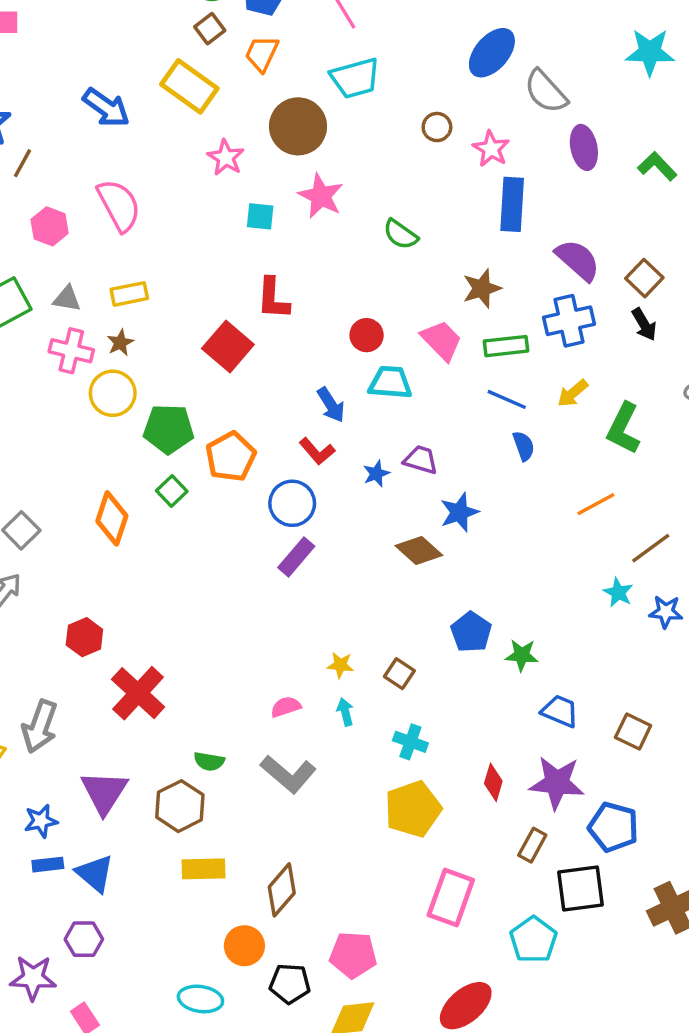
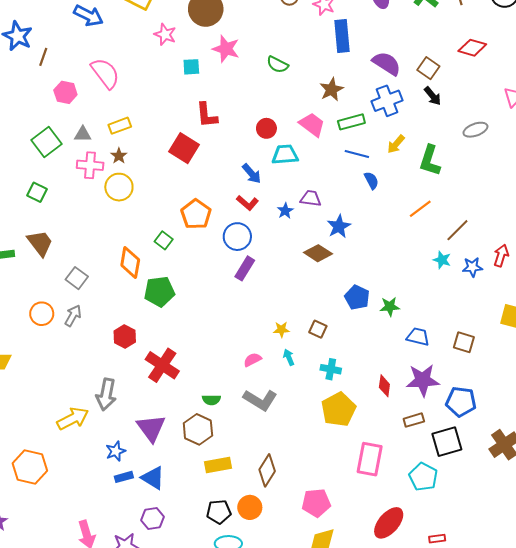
green pentagon: (169, 429) -> (159, 292), moved
brown rectangle: (532, 845) -> (414, 420), turned 54
black pentagon: (290, 984) -> (219, 512), moved

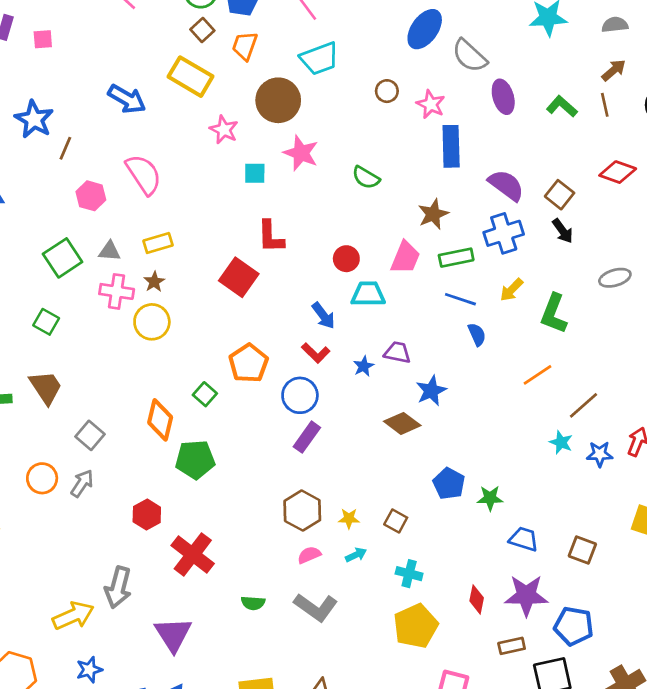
pink trapezoid: (312, 125) -> (405, 258), turned 72
cyan arrow: (289, 357) -> (356, 555), turned 84
brown hexagon: (198, 429) -> (302, 511), moved
blue star: (116, 451) -> (89, 670), moved

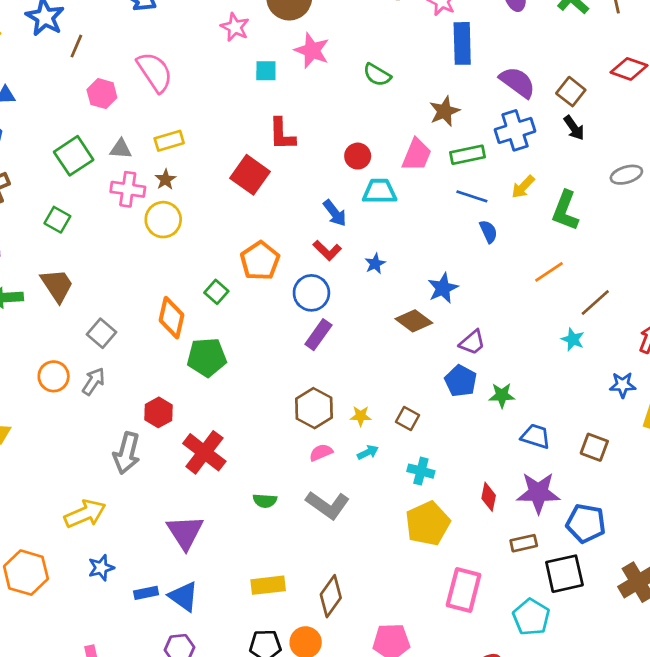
purple trapezoid: (397, 352) -> (472, 342), moved, turned 128
blue star: (600, 454) -> (623, 385), moved
gray arrow: (118, 587) -> (127, 453), moved

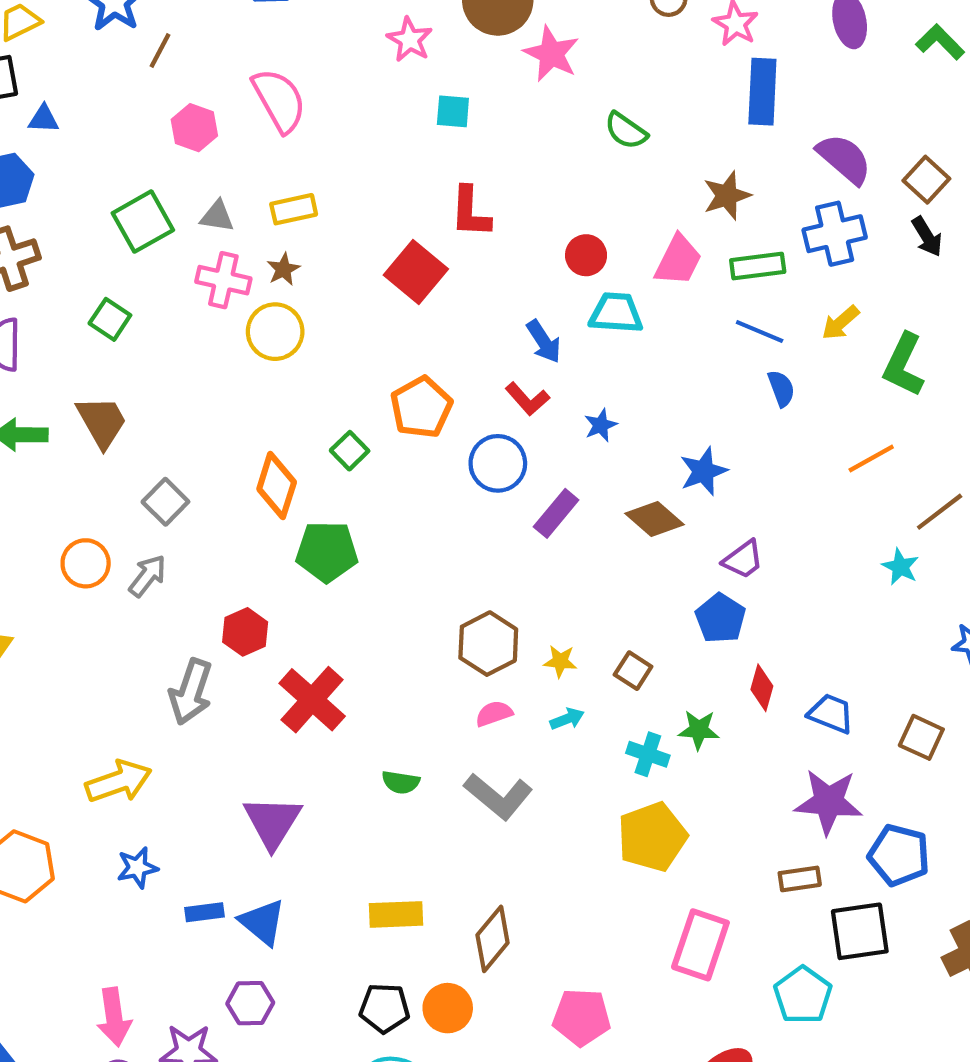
pink star: (312, 50) -> (551, 54), moved
purple rectangle: (318, 335) -> (556, 513), moved
green star: (502, 395) -> (699, 730), moved
red diamond: (489, 497) -> (762, 688), moved

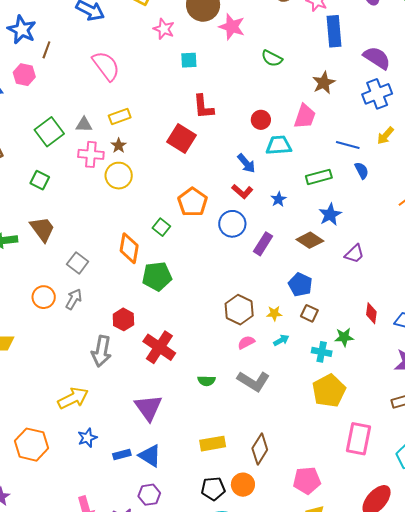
pink hexagon: (194, 128) -> (24, 75), moved
green rectangle: (758, 266) -> (319, 177), moved
blue pentagon: (720, 618) -> (300, 285), moved

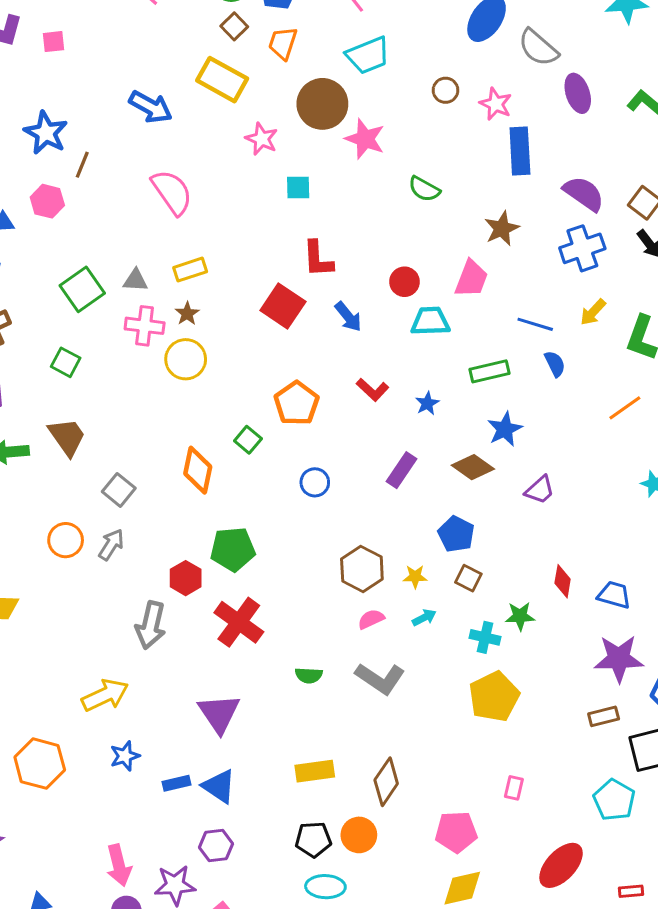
blue arrow: (246, 163) -> (348, 317), moved
blue circle: (232, 224) -> (315, 482), moved, size x0.7
green pentagon: (157, 276) -> (233, 549), moved
pink rectangle: (359, 439) -> (514, 788), moved, size x0.5

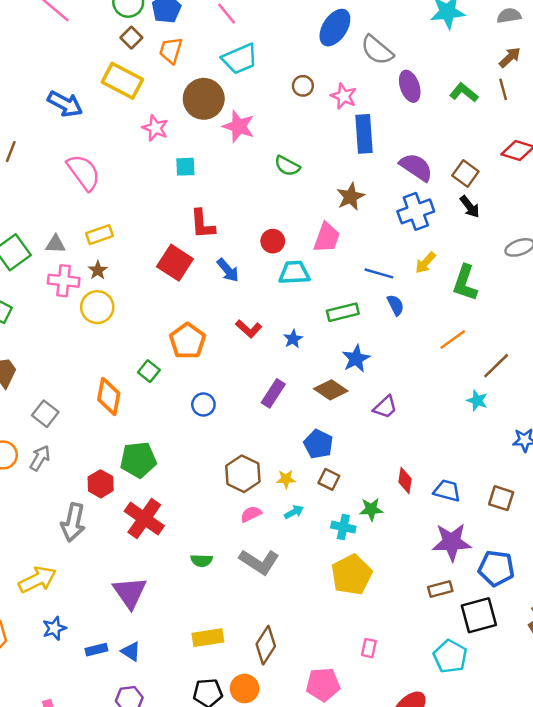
blue triangle: (219, 786) -> (131, 651), size x0.7

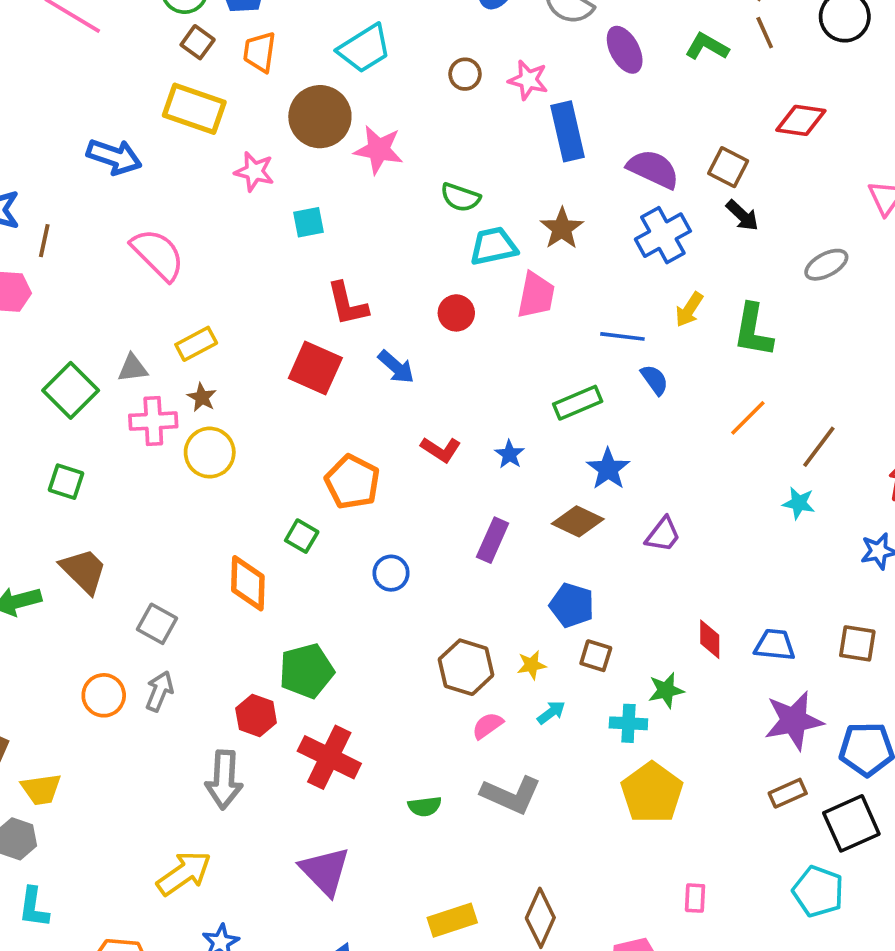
cyan trapezoid: (294, 273) -> (493, 246), moved

